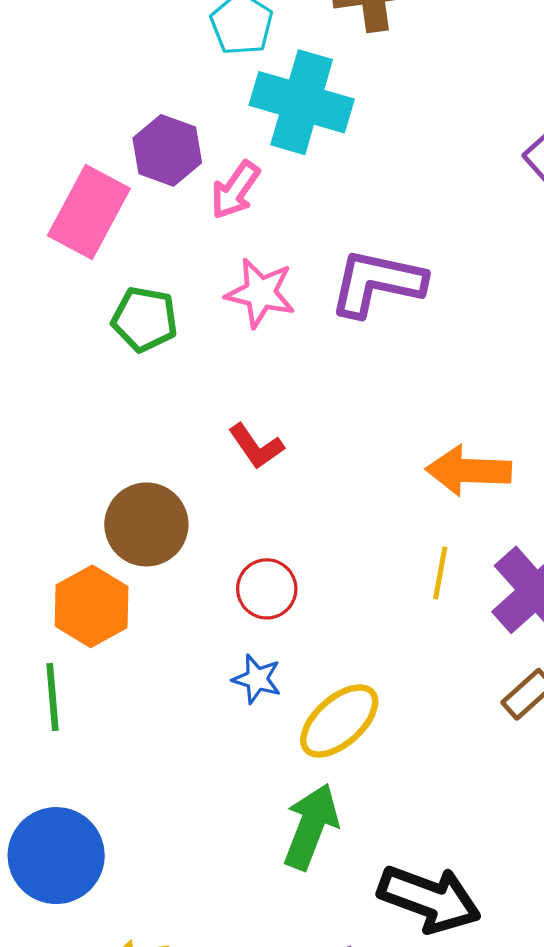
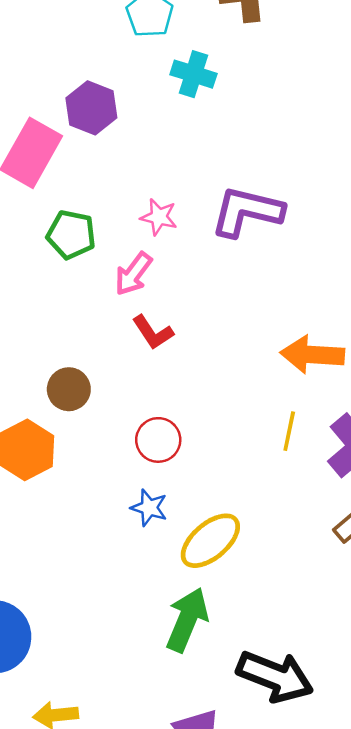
cyan cross: (302, 102) -> (193, 74), size x0.6
pink arrow: (235, 190) -> (133, 274), moved
pink star: (260, 293) -> (159, 217), size x0.7
brown circle: (146, 524) -> (69, 389), size x0.7

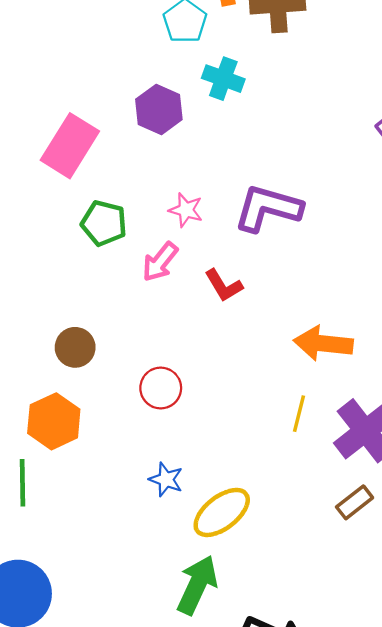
purple hexagon: (91, 108) -> (159, 109), moved
red L-shape: (153, 332) -> (224, 285), moved
brown circle: (69, 389) -> (75, 347), moved
red circle: (158, 440) -> (161, 388), moved

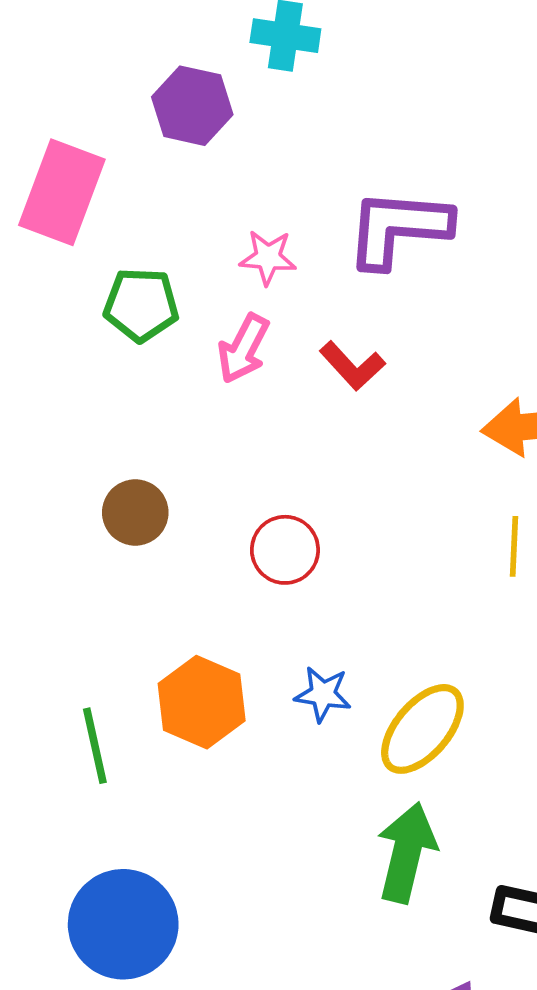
orange hexagon: (54, 421) -> (202, 702), moved

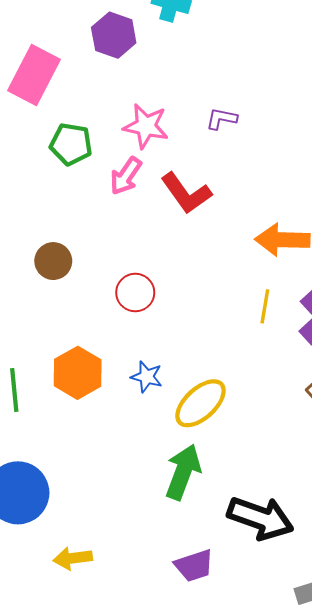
purple L-shape: (398, 228) -> (222, 119), size x0.5
pink star: (268, 257) -> (146, 126), size x1.4
red L-shape: (352, 366) -> (186, 193), size x1.4

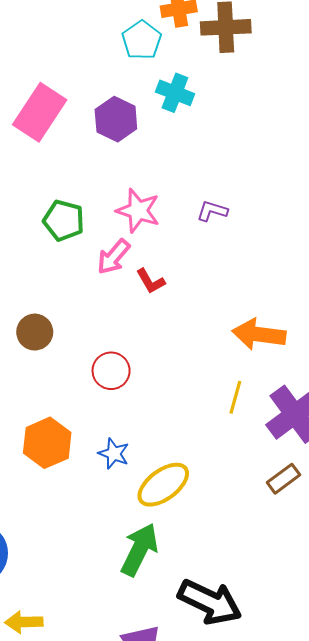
pink rectangle: (34, 75) -> (40, 112), moved
red L-shape: (186, 193) -> (151, 281), moved, size x0.6

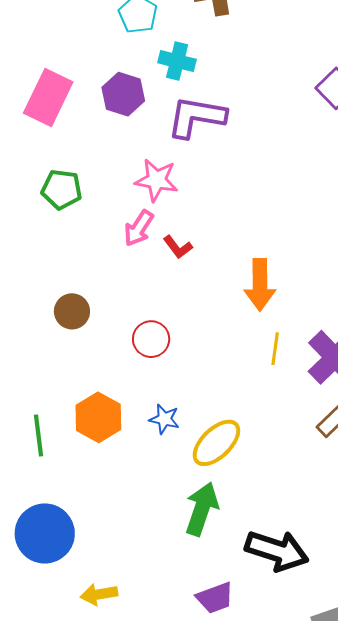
purple L-shape: (212, 211) -> (196, 117), moved, size x2.0
green pentagon: (64, 220) -> (62, 189), moved
orange arrow: (259, 334) -> (260, 285), moved, turned -90

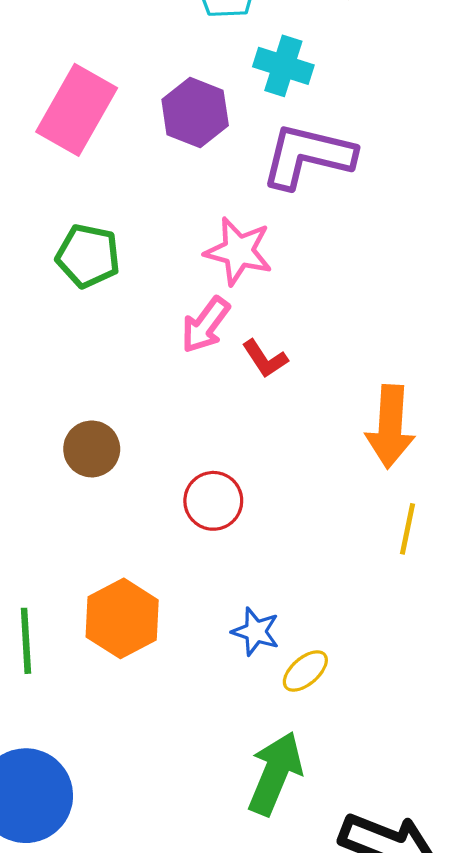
blue star: (164, 419) -> (256, 632), moved
yellow ellipse: (216, 443) -> (305, 671), size x0.6

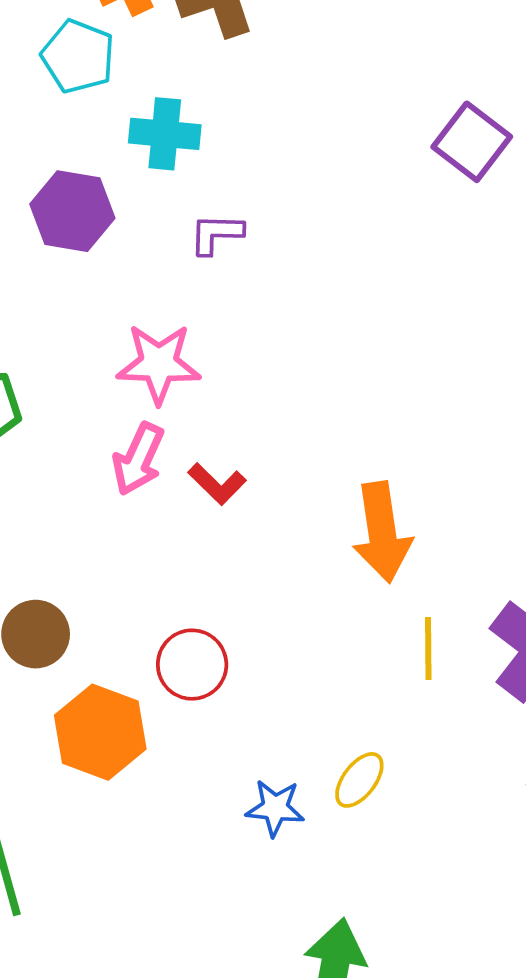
purple L-shape: (308, 156) -> (216, 234), size x0.5
orange hexagon: (122, 618) -> (100, 732), moved
yellow ellipse: (305, 671) -> (359, 780), moved

